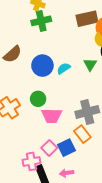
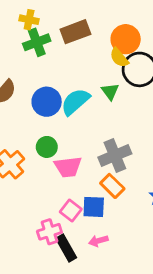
brown rectangle: (87, 19) -> (75, 32), moved
cyan semicircle: (64, 68) -> (75, 102), size x1.6
blue square: (67, 148) -> (94, 207), turned 36

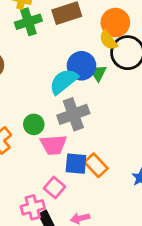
blue circle: (47, 102) -> (82, 66), moved
gray cross: (115, 155) -> (73, 114), moved
blue square: (94, 207) -> (76, 164), moved

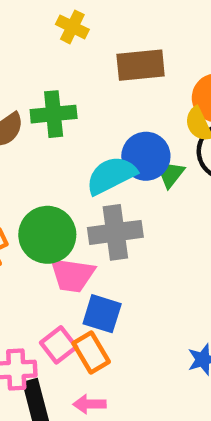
green cross: (28, 22) -> (54, 114), moved
green circle: (34, 124) -> (47, 235), size x1.6
orange rectangle: (96, 165) -> (91, 352), moved

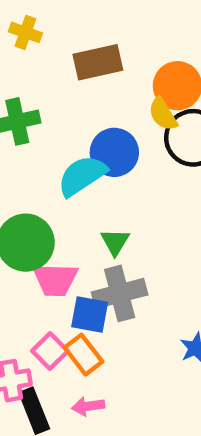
green triangle: (170, 174) -> (115, 242), moved
gray cross: (115, 232) -> (120, 293), moved

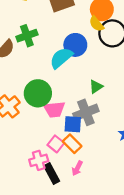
green triangle: (115, 242) -> (96, 87), moved, turned 32
pink arrow: (88, 406) -> (77, 168), turned -48

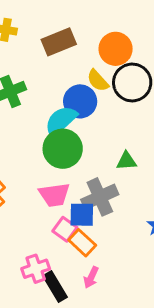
yellow semicircle: (96, 24) -> (98, 81), moved
green triangle: (96, 87) -> (126, 161), moved, turned 32
green circle: (38, 93) -> (63, 149), moved
pink square: (56, 144) -> (65, 229), moved

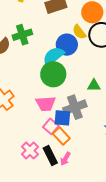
pink cross: (36, 269) -> (30, 150), turned -30
black rectangle: (55, 286) -> (50, 156), moved

